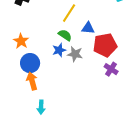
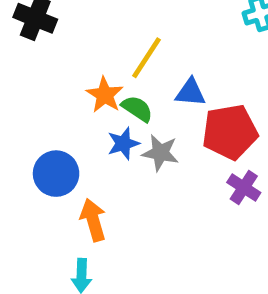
orange star: (21, 41) -> (105, 95), moved
orange arrow: (32, 81) -> (93, 220), moved

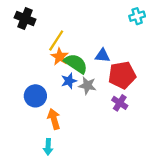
yellow line: (146, 58) -> (56, 40), moved
green semicircle: (137, 109) -> (76, 64), size x1.5
purple cross: (244, 187) -> (120, 103), moved

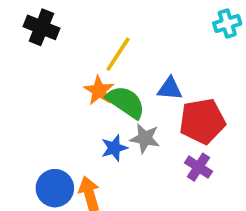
yellow line: (56, 40) -> (118, 54), moved
blue star: (69, 81) -> (114, 148), moved
blue circle: (35, 96) -> (55, 188), moved

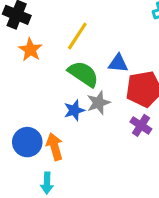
orange star: (99, 91) -> (30, 50), moved
gray star: (145, 138) -> (98, 103), turned -30

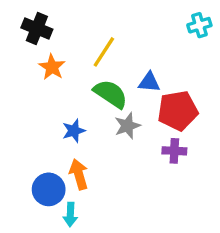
blue star: (74, 110) -> (74, 131), moved
purple cross: (141, 125) -> (174, 151), turned -30
blue circle: (27, 142) -> (49, 189), moved

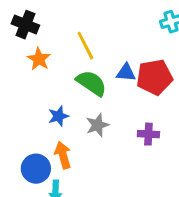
yellow line: (104, 52) -> (85, 46), turned -60
red pentagon: (178, 111) -> (154, 77), moved
gray star: (127, 126) -> (97, 125), moved

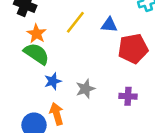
yellow line: (85, 46) -> (75, 22), turned 65
blue triangle: (126, 73) -> (109, 25), moved
green semicircle: (91, 83) -> (36, 54), moved

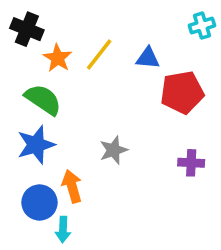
orange star: (36, 34) -> (58, 58), moved
blue star: (53, 81) -> (36, 145), moved, size x1.5
purple cross: (128, 96) -> (191, 163), moved

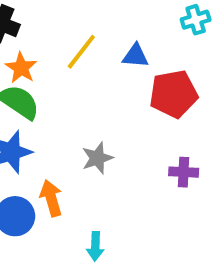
orange star: (58, 58) -> (21, 68), moved
cyan arrow: (63, 230) -> (95, 246), moved

